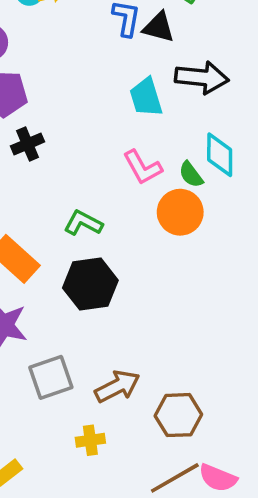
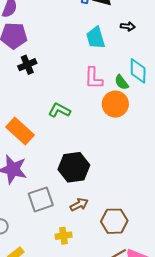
black arrow: (202, 78) -> (128, 26), size x0.5
pink L-shape: (142, 167) -> (94, 78), turned 30
black hexagon: (90, 284) -> (74, 167), moved
brown arrow: (117, 386) -> (79, 205), size x0.7

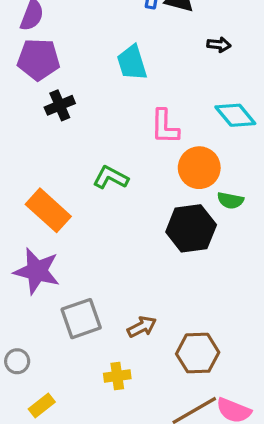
cyan trapezoid: (96, 38) -> (132, 63), moved
cyan diamond: (138, 71) -> (235, 115), turned -40
green semicircle: (122, 82) -> (230, 200), moved, turned -42
black hexagon: (74, 167) -> (191, 228), moved

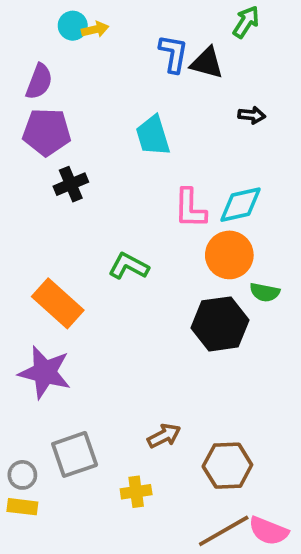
cyan diamond: (235, 115) -> (240, 205), moved, turned -63
gray square: (81, 319) -> (75, 454), moved
yellow rectangle: (42, 406) -> (22, 507), moved, turned 45

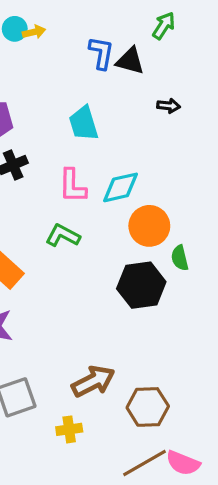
cyan diamond: (240, 205) -> (120, 187), moved
pink L-shape: (190, 208) -> (72, 186), moved
green semicircle: (265, 292) -> (180, 258), turned 65
brown arrow: (164, 436) -> (93, 381), size x1.5

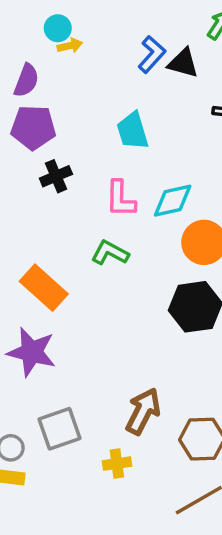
yellow arrow: (34, 32) -> (70, 46), moved
blue L-shape: (101, 53) -> (152, 54), turned 32
brown arrow: (93, 381) -> (143, 411), turned -36

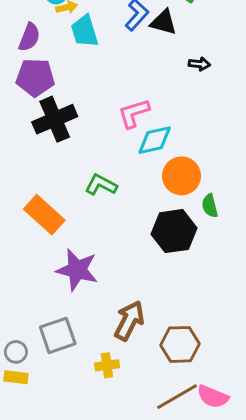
cyan trapezoid: (133, 131) -> (85, 31), moved
black cross: (56, 176) -> (55, 119), size x1.6
pink L-shape: (120, 199) -> (134, 113), moved, turned 72
purple star: (32, 352) -> (77, 270), moved

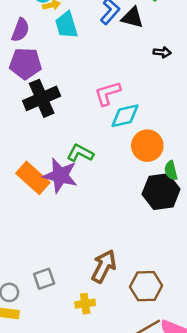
black hexagon: (174, 231) -> (161, 192), moved
purple star: (77, 270) -> (60, 175), moved
gray square: (58, 335) -> (44, 279), size x0.7

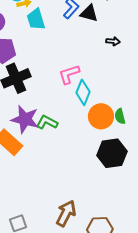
cyan diamond: (125, 116) -> (83, 92), turned -55
green semicircle: (171, 171) -> (120, 116), moved
purple star: (60, 175) -> (25, 119), moved

